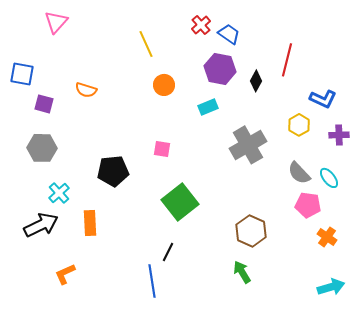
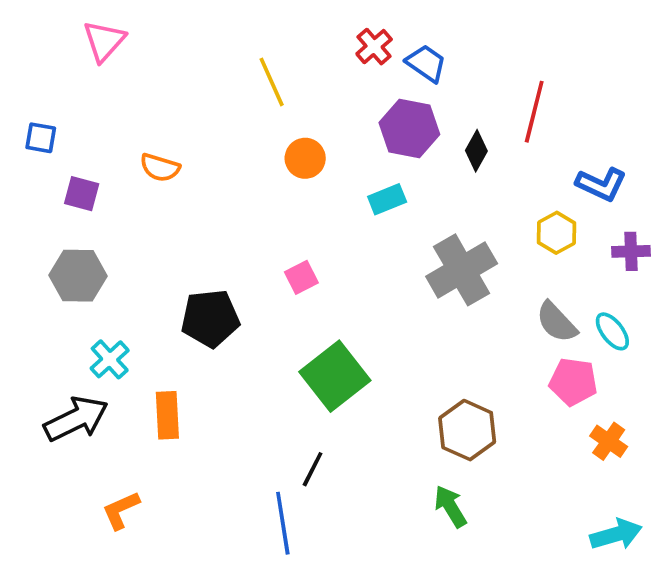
blue square: (22, 74) -> (41, 138), size x0.7
pink square: (162, 149) -> (301, 277), turned -36

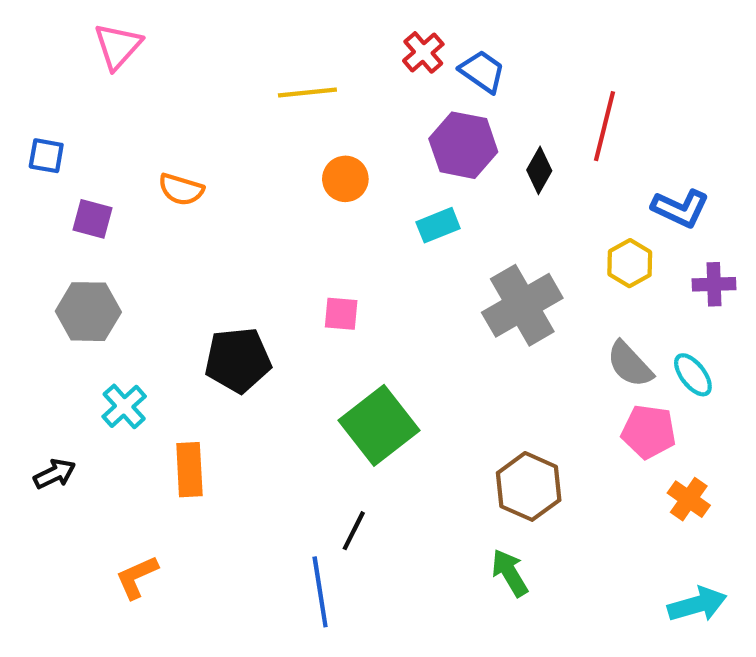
yellow line: (272, 82) -> (307, 92), turned -72
pink square: (301, 277) -> (341, 314), turned 32
black arrow: (76, 419) -> (55, 474), moved, size x0.6

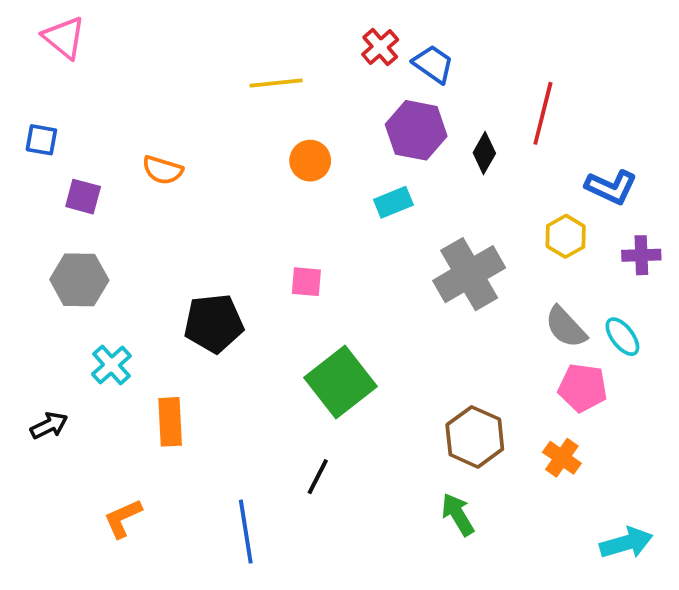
pink triangle: (118, 46) -> (64, 38), moved, turned -33
orange cross: (689, 499) -> (562, 458), moved
blue line: (320, 592) -> (246, 532), moved

